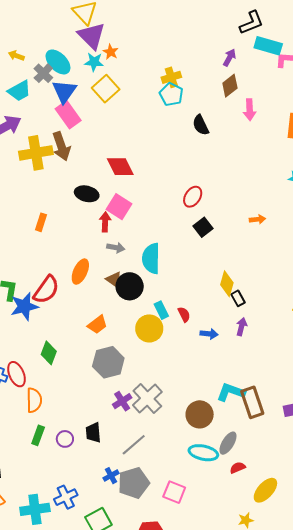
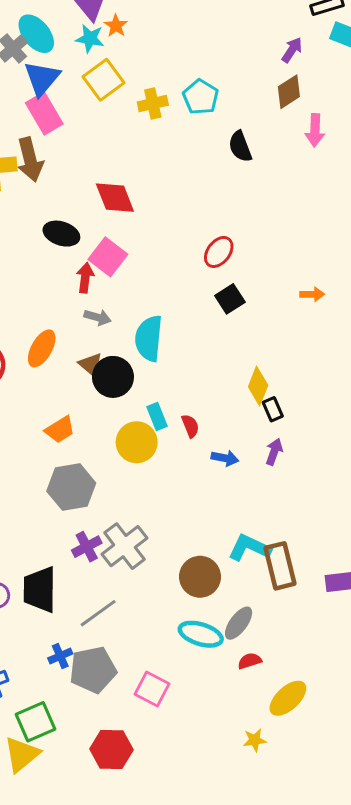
yellow cross: (171, 77) -> (153, 104), moved
black trapezoid: (93, 433) -> (40, 590), size x1.5

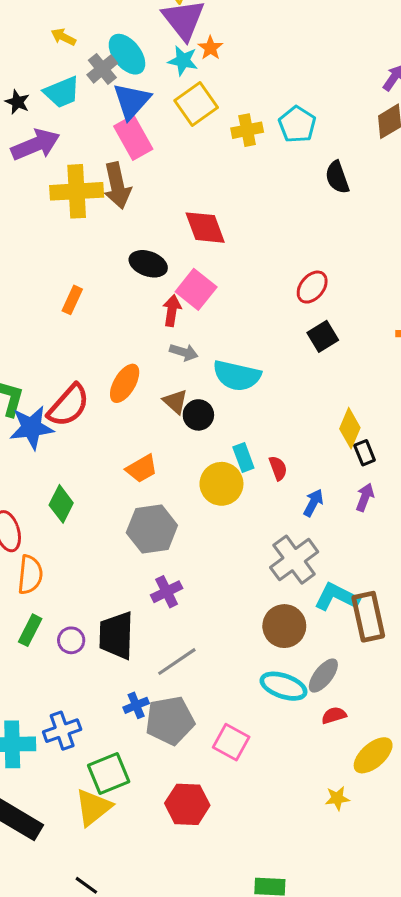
cyan semicircle: (149, 338) -> (237, 376), turned -84
black circle: (113, 377) -> (198, 415), size x0.7
blue arrow: (225, 458) -> (313, 503), turned -75
gray cross: (125, 546) -> (294, 560), moved

